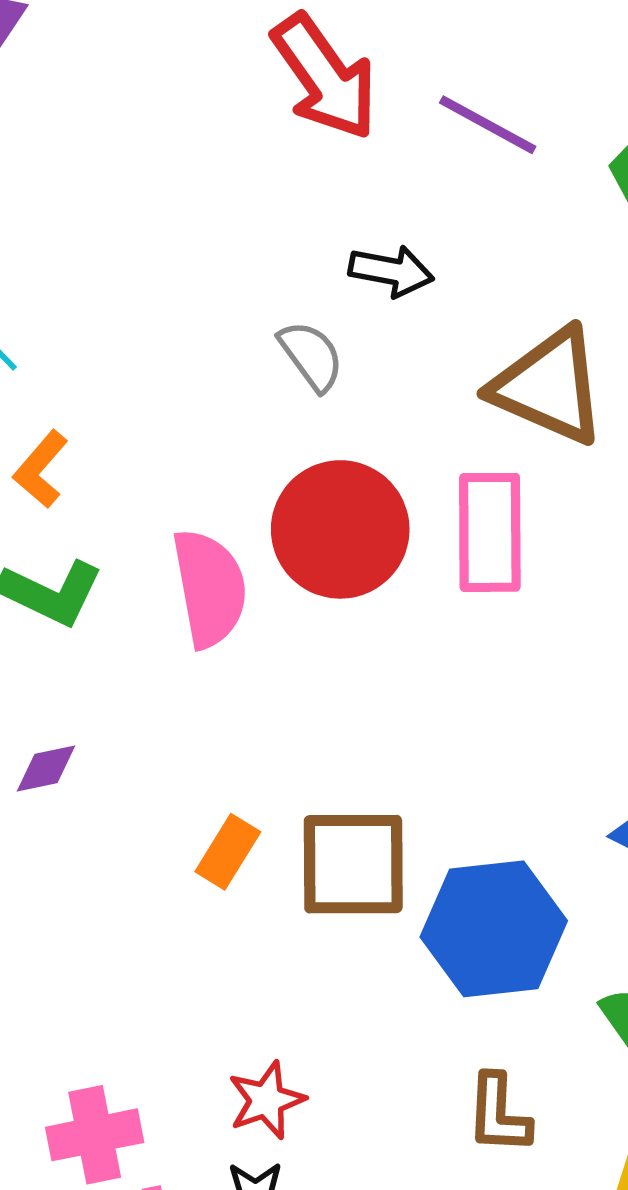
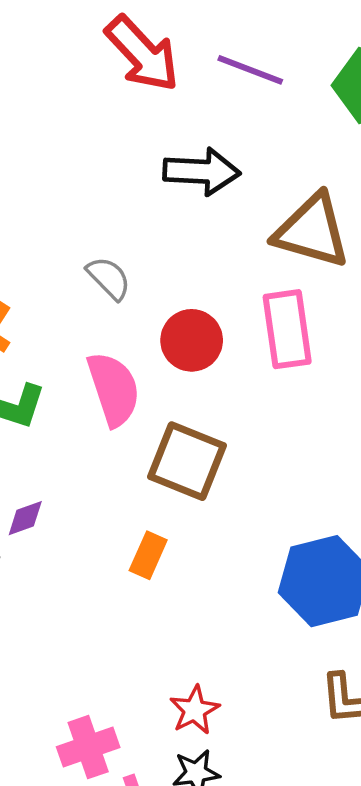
black arrow: (391, 271) -> (202, 171), size x1.4
gray semicircle: (311, 356) -> (109, 278), moved
red circle: (340, 529) -> (192, 340), size x0.7
brown square: (353, 864) -> (187, 461), moved, turned 30

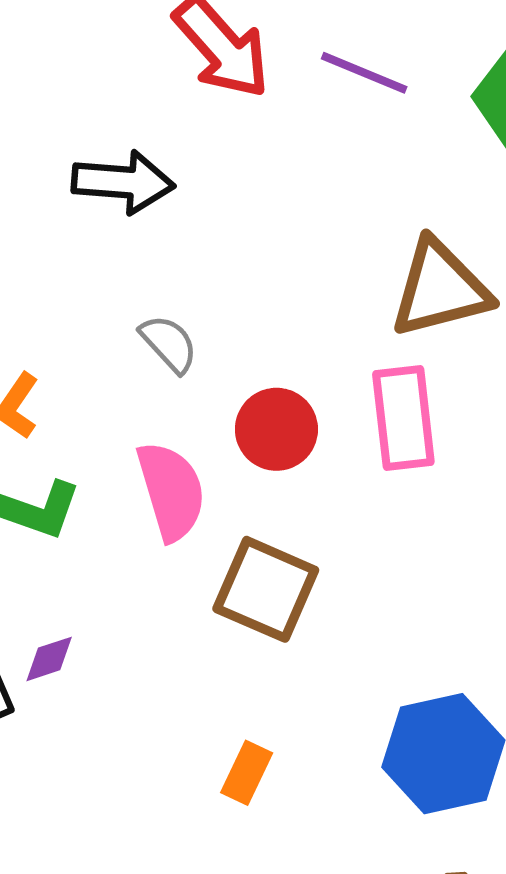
black arrow: (202, 171) -> (123, 182), moved
brown triangle: (312, 231) -> (440, 289), turned -32
orange rectangle: (148, 555) -> (247, 773), moved

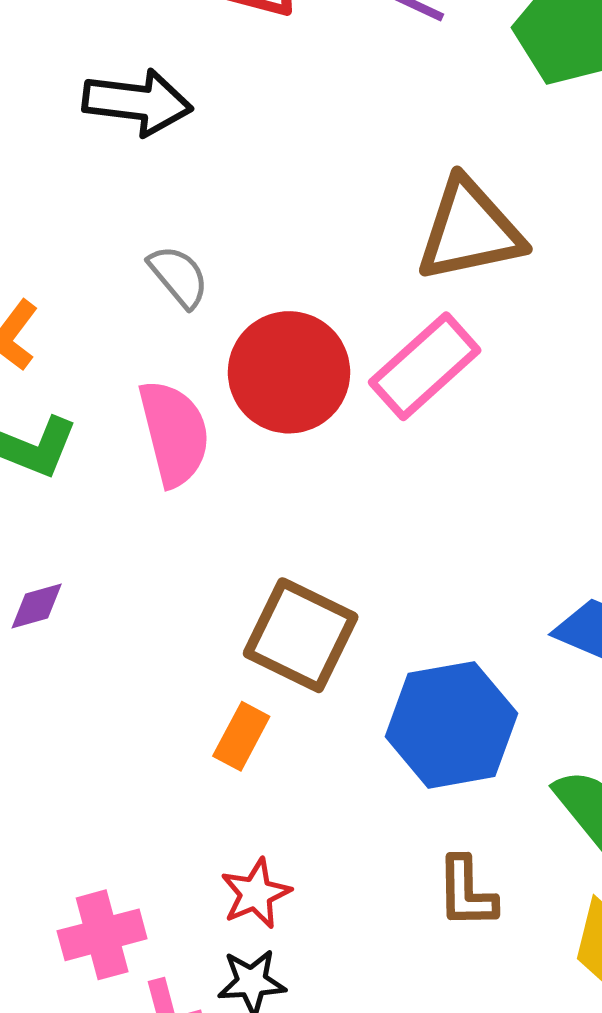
pink rectangle: (403, 418) -> (425, 366), turned 52
red circle: (276, 429) -> (289, 372), size x1.4
brown square: (266, 589) -> (301, 635), moved

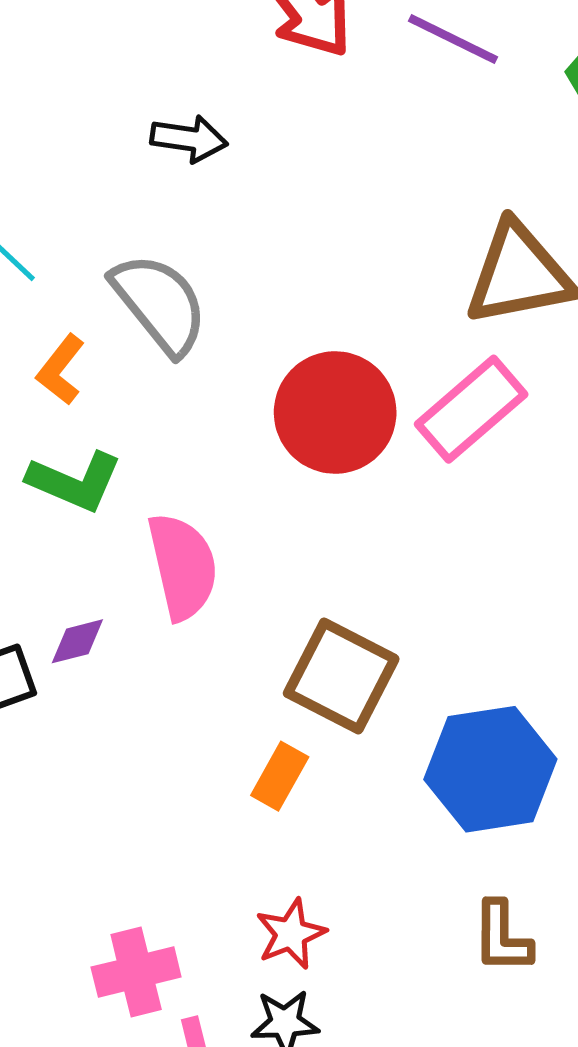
black arrow: (137, 102) -> (189, 139), size x0.7
gray semicircle: (179, 276) -> (160, 304), moved, size x1.6
pink semicircle: (174, 433) -> (183, 566), moved

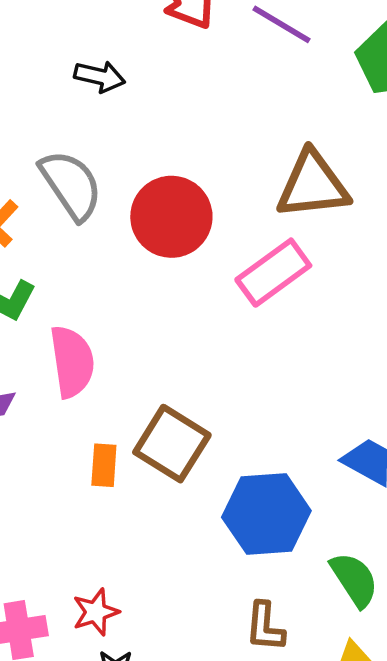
red circle: (335, 412) -> (171, 217), moved
orange rectangle: (280, 776) -> (104, 465), moved, turned -30
red star: (291, 934) -> (96, 612), moved

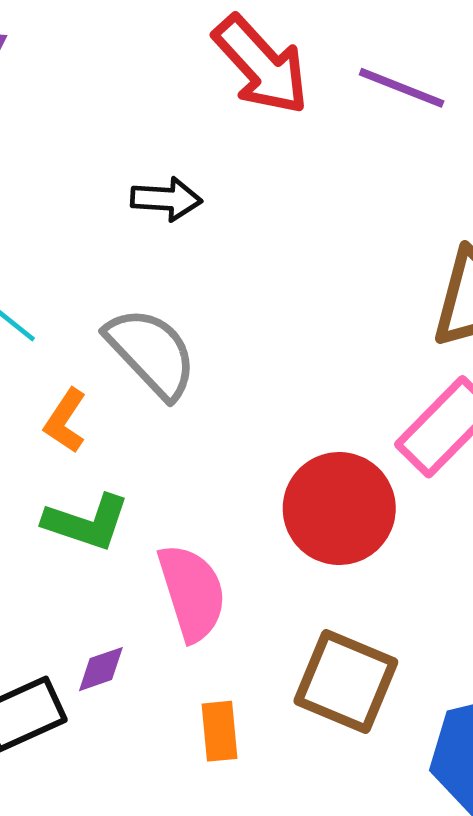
red circle: (171, 217) -> (339, 509), moved
orange rectangle: (104, 465) -> (220, 731), moved

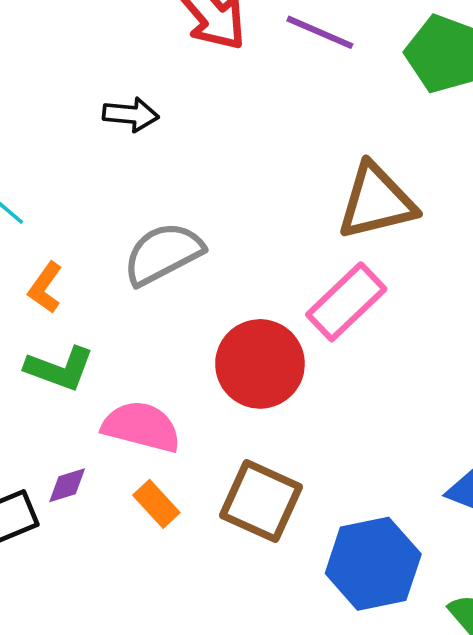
gray semicircle: (151, 353) -> (163, 254), moved, turned -76
pink semicircle: (192, 592) -> (141, 427), turned -60
orange rectangle: (220, 731) -> (156, 504), moved, turned -39

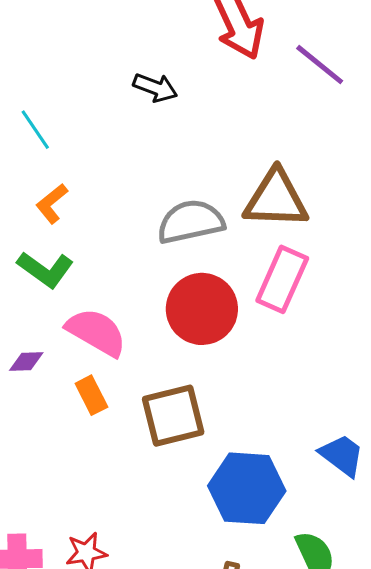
brown triangle: (376, 201) -> (276, 199), moved
gray semicircle: (163, 254) -> (191, 222), moved
pink rectangle: (346, 302) -> (282, 279), turned -38
brown square: (261, 501) -> (173, 416), turned 36

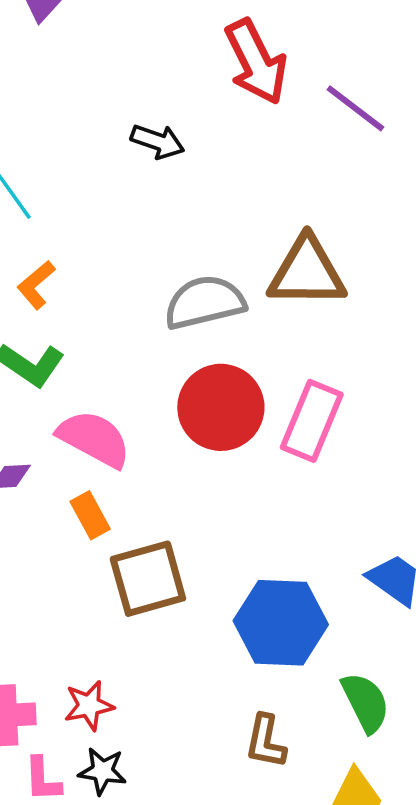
pink rectangle: (282, 279) -> (312, 421), moved
brown square: (173, 416) -> (148, 579), moved

